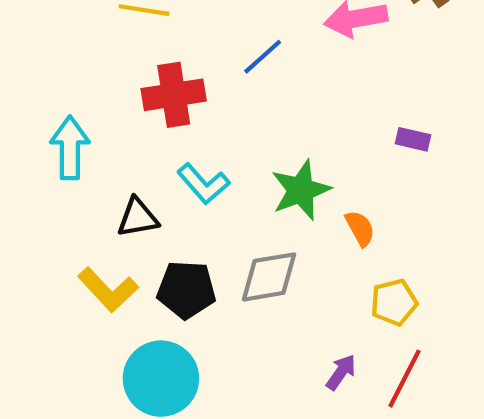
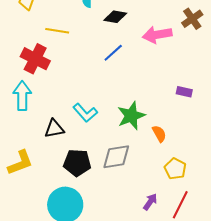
red cross: (174, 95) -> (35, 59), moved, turned 36
yellow L-shape: (108, 290) -> (20, 163), moved, turned -68
yellow pentagon: (394, 302) -> (175, 169), turned -30

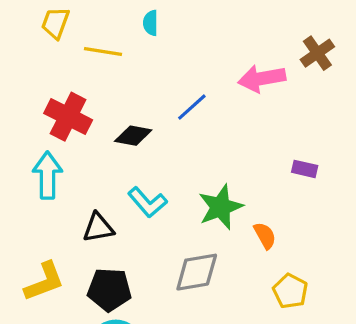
black diamond: (115, 17) -> (133, 136), moved
yellow line: (57, 31) -> (103, 51), moved
black pentagon: (77, 163) -> (109, 290), moved

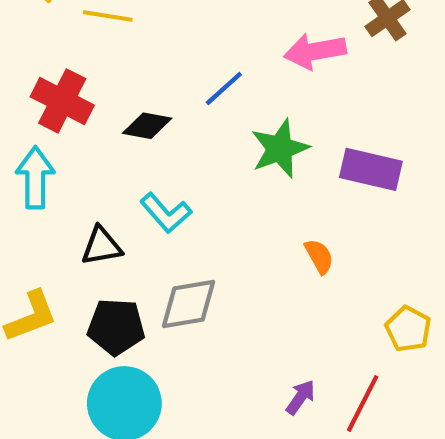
purple rectangle: (305, 169) -> (371, 169), size x1.8
green star: (220, 207) -> (280, 149), moved
gray diamond: (197, 272) -> (189, 304), moved
yellow pentagon: (290, 291) -> (408, 329), moved

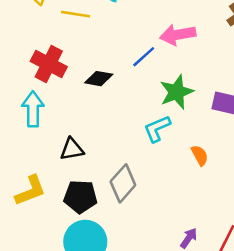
pink arrow: (315, 51) -> (178, 35), moved
cyan L-shape: (166, 213) -> (157, 129), moved, turned 108
gray diamond: (189, 304) -> (123, 183), turned -39

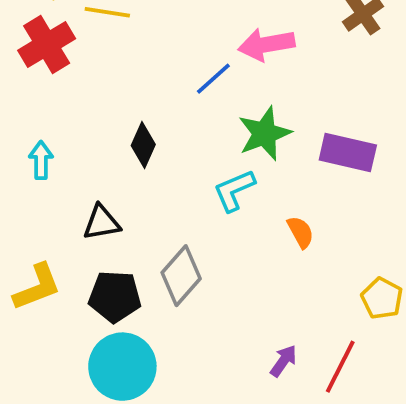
red cross: (49, 64) -> (47, 45), moved, turned 32
black diamond: (99, 79) -> (143, 145), moved, turned -76
cyan arrow: (33, 109) -> (41, 160), size x0.7

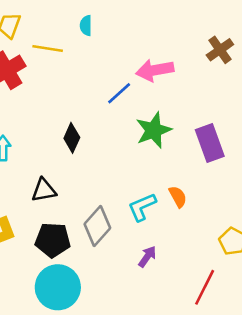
purple rectangle: (348, 152) -> (210, 143), turned 57
cyan L-shape: (234, 190) -> (142, 207), moved
purple arrow: (283, 361) -> (147, 257), moved

